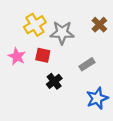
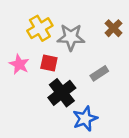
black cross: (54, 81) -> (62, 93), size x1.5
blue star: (97, 98) -> (85, 119), moved

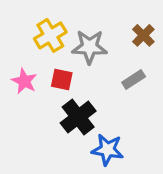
gray rectangle: (99, 73) -> (134, 79), moved
blue star: (85, 119) -> (107, 150), turned 30

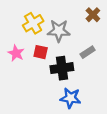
brown cross: (143, 35) -> (93, 15), moved
black cross: (78, 117) -> (62, 68), moved, turned 30

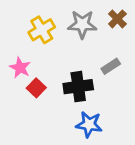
gray star: (59, 31) -> (82, 24), moved
red square: (41, 52) -> (36, 88), moved, turned 32

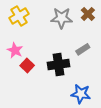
yellow cross: (42, 30) -> (19, 16), moved
blue star: (89, 124) -> (81, 94), moved

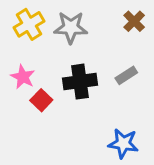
gray star: (62, 18) -> (71, 27), moved
black cross: (59, 65) -> (80, 82), moved

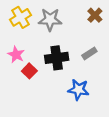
blue star: (123, 143) -> (78, 90), moved

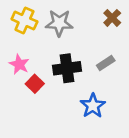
yellow cross: (21, 17) -> (24, 20), turned -35
blue star: (78, 90) -> (93, 106), turned 30

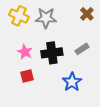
pink star: (19, 64) -> (25, 52), moved
red square: (35, 84) -> (27, 76), moved, turned 32

